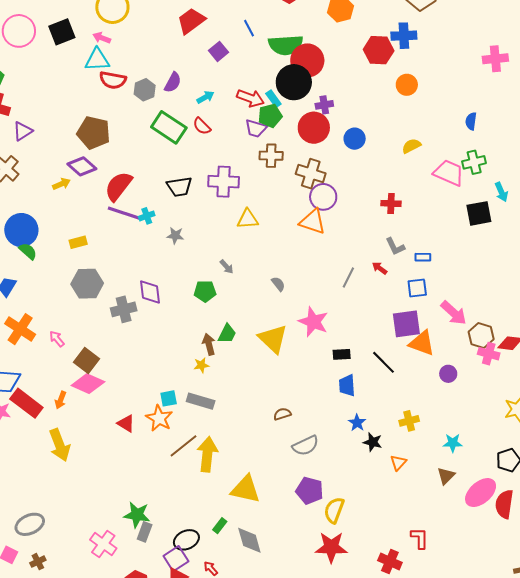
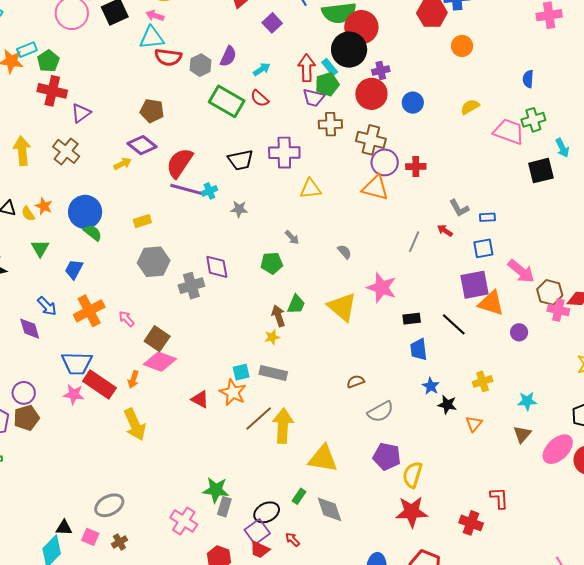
red arrow: (250, 98) -> (307, 68), turned -108
brown pentagon: (94, 133) -> (152, 111), size x0.7
red cross: (391, 203) -> (416, 166), moved
orange cross: (20, 329) -> (89, 311), turned 32

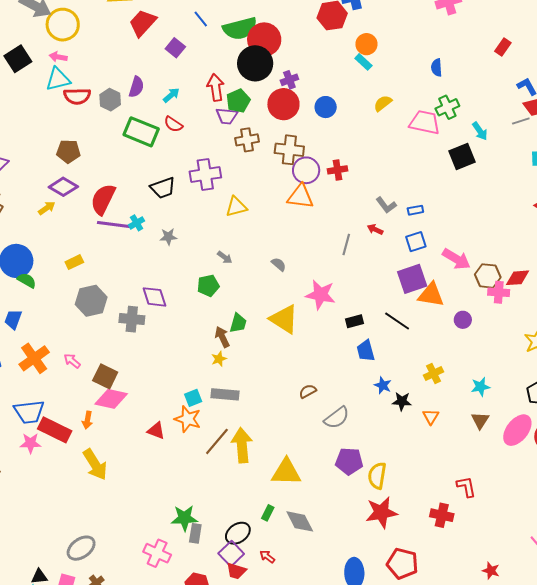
cyan rectangle: (330, 67) -> (363, 62), moved
gray cross: (191, 286) -> (132, 319), turned 30

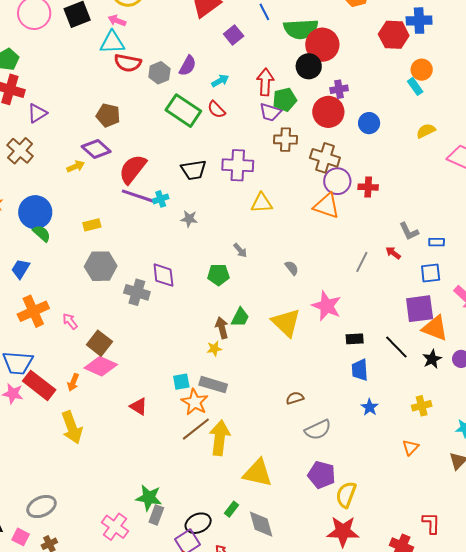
black circle: (255, 63) -> (309, 66), size x0.7
black star: (402, 401) -> (432, 359), moved, turned 30
orange star: (188, 419) -> (195, 402), moved

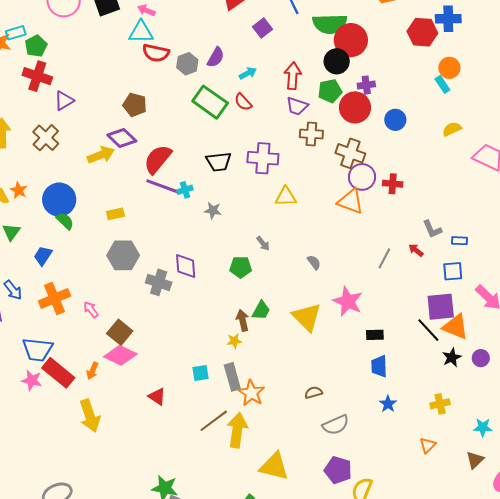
green pentagon: (285, 100) -> (330, 91), moved
yellow arrow: (76, 166) -> (101, 155), size x1.5
black line: (396, 347) -> (428, 330), moved
gray rectangle: (213, 385) -> (232, 377), turned 56
orange star: (195, 402) -> (251, 393), moved

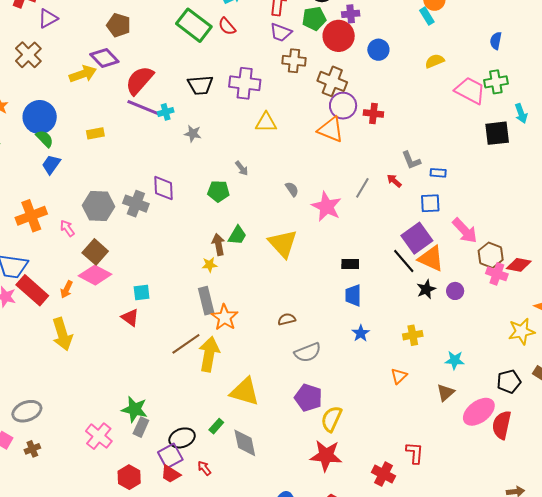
gray hexagon: (123, 255) -> (98, 206), moved
blue trapezoid: (43, 256) -> (51, 164), moved
pink star: (348, 301) -> (326, 206), moved
purple square: (441, 307) -> (417, 238), turned -32
cyan square: (200, 373) -> (142, 292), moved

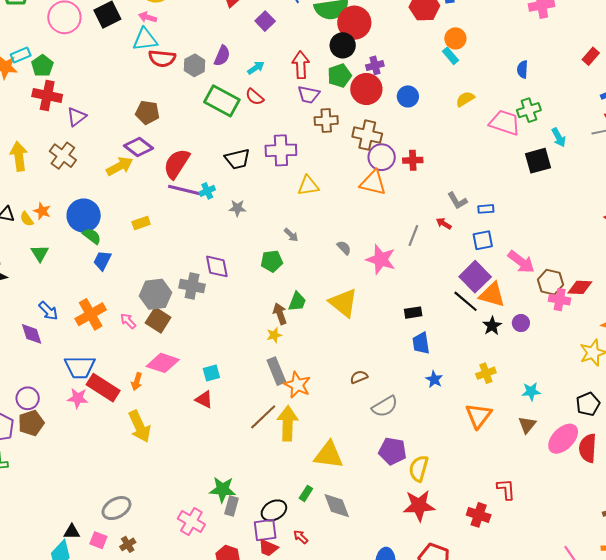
brown square: (95, 252) -> (158, 320), moved
orange triangle: (399, 376) -> (479, 416), size x1.6
purple square: (170, 456) -> (265, 530), turned 30

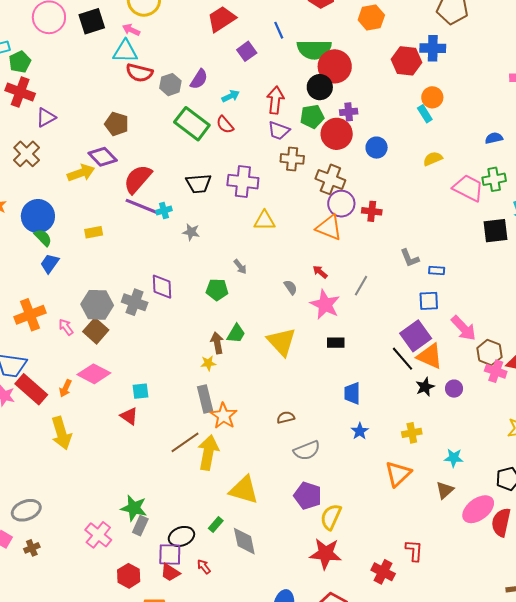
blue semicircle: (522, 69) -> (494, 138), turned 66
red arrow: (444, 224) -> (320, 272), moved
black rectangle: (413, 313) -> (336, 343), moved

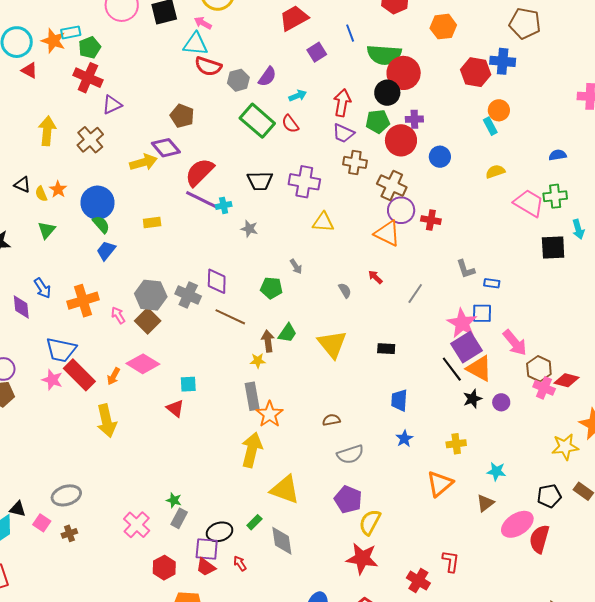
pink star: (325, 304) -> (462, 323), moved
brown line: (185, 442) -> (230, 317), moved, turned 56
green star: (134, 508) -> (174, 500), size x0.6

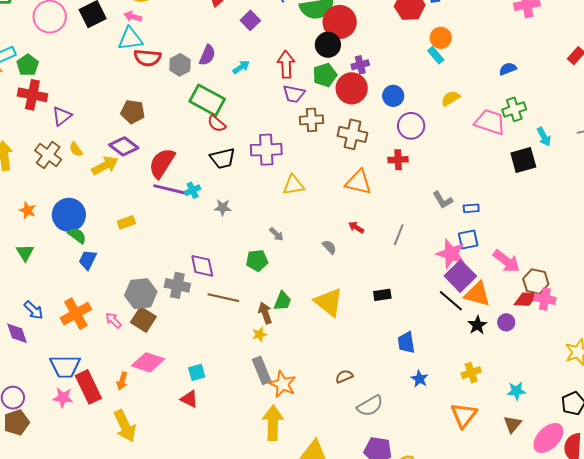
red semicircle: (290, 124) -> (217, 124), moved
yellow semicircle: (41, 194) -> (76, 149), moved
purple circle: (401, 210) -> (411, 126), moved
red rectangle: (79, 375) -> (88, 387), turned 32
red diamond: (566, 380) -> (526, 299), moved

